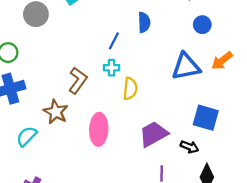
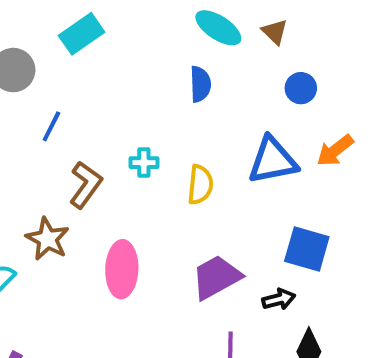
blue line: (114, 41) -> (51, 126), moved
yellow semicircle: (130, 89) -> (200, 185), moved
black arrow: (189, 147) -> (279, 299), turned -36

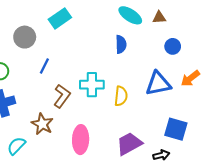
brown triangle: (275, 32) -> (159, 17), turned -48
cyan cross: (144, 163) -> (92, 85), size x1.6

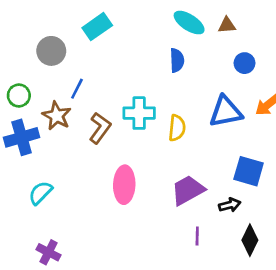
brown star: (42, 124) -> (57, 116), moved

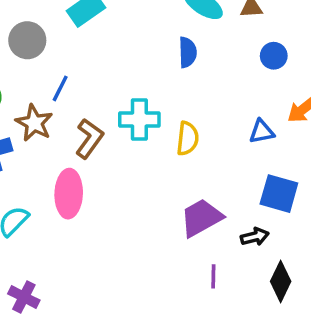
blue triangle: (226, 112) -> (262, 132), moved, size x0.6
pink ellipse: (124, 185) -> (69, 194), moved

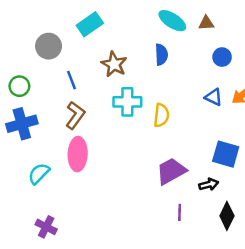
blue line: (60, 88) -> (72, 80), turned -48
brown star: (34, 123) -> (114, 64), moved
blue triangle: (262, 132) -> (214, 97), moved, turned 36
brown L-shape: (89, 138) -> (75, 115), moved

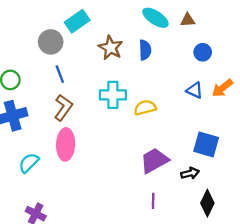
gray circle: (49, 46) -> (51, 42), moved
brown star: (114, 64) -> (111, 48), moved
yellow semicircle: (161, 115) -> (145, 108), turned -110
purple line: (180, 212) -> (153, 201), moved

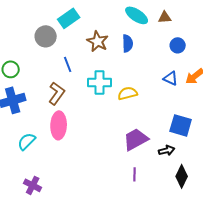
blue line: (60, 74) -> (68, 64), moved

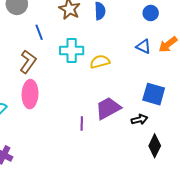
purple line: (135, 174) -> (82, 123), moved

